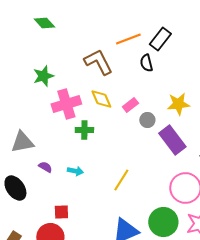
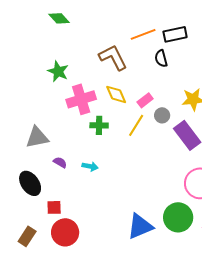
black rectangle: (160, 39) -> (175, 34), turned 40
green star: (43, 76) -> (58, 71), turned -30
yellow line: (121, 180) -> (136, 125), moved
red square: (61, 212) -> (54, 207), moved

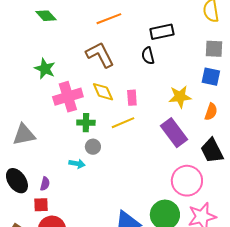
orange line: (143, 34) -> (109, 19), moved
pink rectangle: (145, 100) -> (132, 98), turned -56
gray circle: (162, 115) -> (93, 147), moved
yellow line: (136, 125) -> (123, 123), turned 35
purple semicircle: (60, 162) -> (45, 184), moved, turned 72

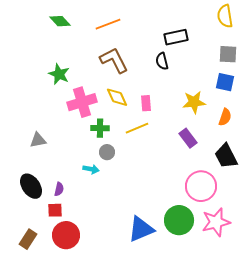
orange line: (109, 19) -> (108, 24), moved
purple rectangle: (174, 133) -> (188, 138), size x0.7
gray triangle: (24, 135) -> (38, 140), size x0.7

